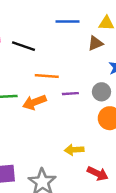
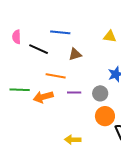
blue line: (67, 22) -> (60, 32), moved
brown triangle: (95, 43) -> (75, 54), moved

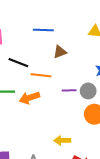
black line: (39, 49) -> (18, 63), moved
purple line: (74, 92) -> (69, 90), moved

